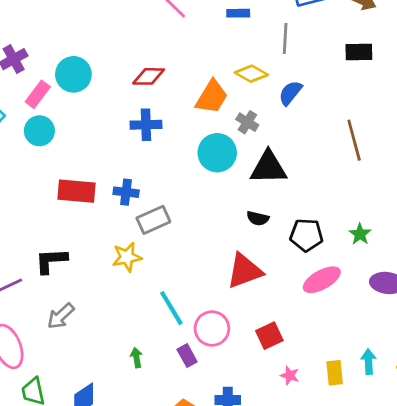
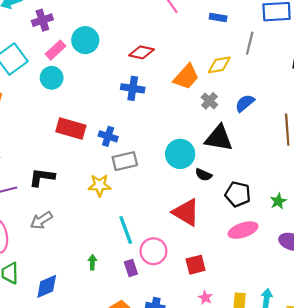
yellow diamond: (251, 74) -> (219, 65), turned -50
blue semicircle: (290, 93) -> (245, 103), moved
cyan circle: (217, 153) -> (180, 154), moved
red triangle: (244, 271) -> (186, 212), turned 40

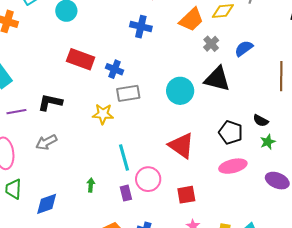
black semicircle: (204, 175) -> (261, 121), moved

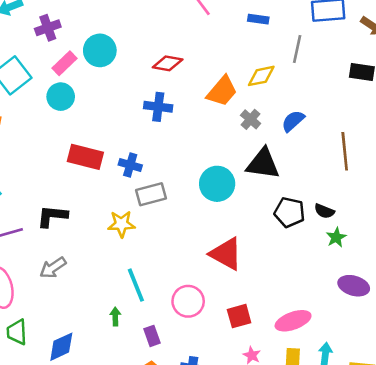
black pentagon: (231, 132) -> (289, 212), moved
cyan line: (124, 157) -> (136, 285), moved
pink ellipse: (233, 166) -> (293, 321), moved
purple rectangle: (126, 193) -> (152, 336), moved

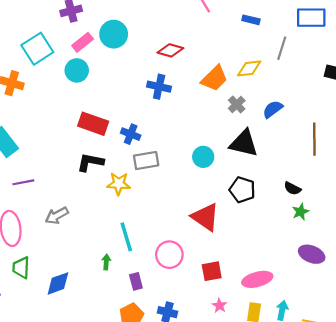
cyan circle: (217, 184) -> (203, 157), size x0.7
black pentagon: (289, 212) -> (242, 190), moved
black L-shape: (52, 216) -> (90, 162), moved

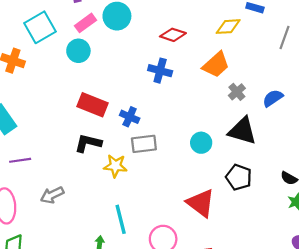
yellow diamond: (249, 68) -> (228, 27), moved

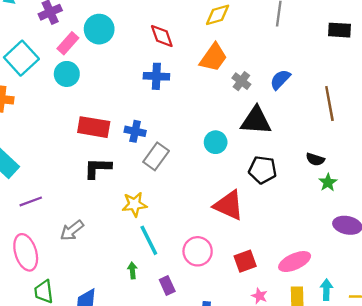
red diamond: (173, 35) -> (162, 36), turned 65
gray rectangle: (144, 144) -> (156, 156), turned -35
yellow star: (115, 166) -> (134, 204), moved

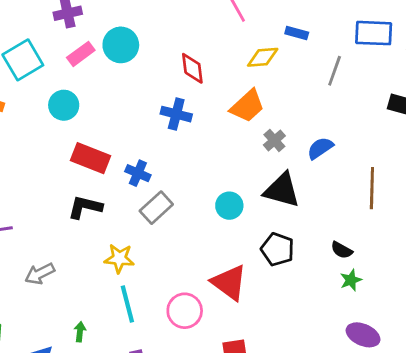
cyan circle: (67, 74) -> (64, 105), moved
pink circle: (198, 251) -> (185, 311), moved
green arrow: (132, 270) -> (80, 332), moved

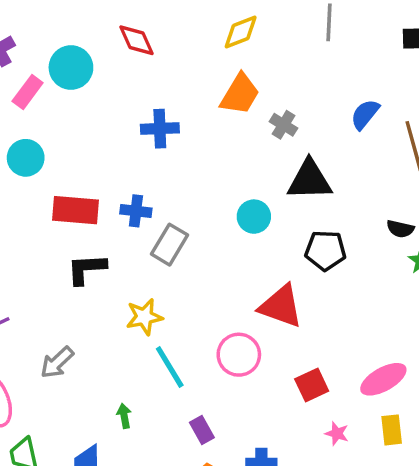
red diamond: (192, 68) -> (136, 40), moved
blue semicircle: (320, 148) -> (365, 114), moved

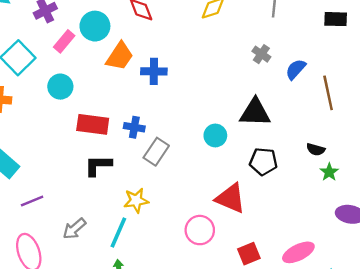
orange trapezoid: (240, 94) -> (120, 56), moved
gray cross: (284, 125) -> (261, 54), moved
cyan line: (170, 367) -> (118, 232), moved, turned 52

